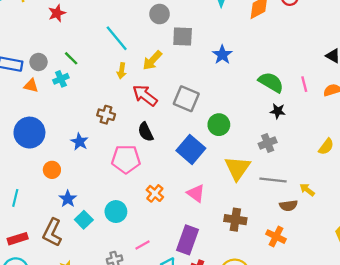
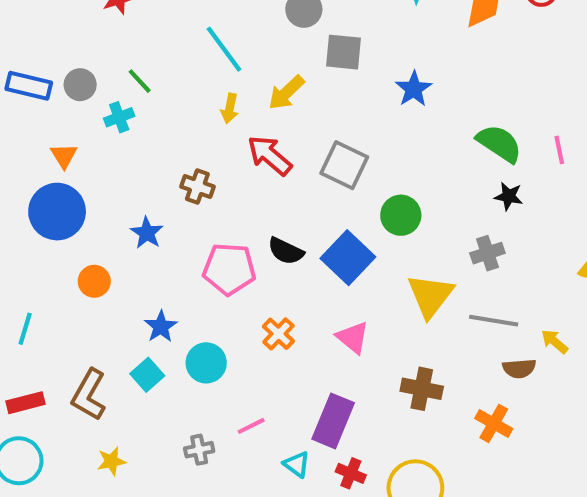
orange triangle: (31, 86) -> (64, 156), moved, turned 42
black semicircle: (146, 132) -> (286, 251), moved, turned -42
blue star: (68, 199) -> (161, 327), moved

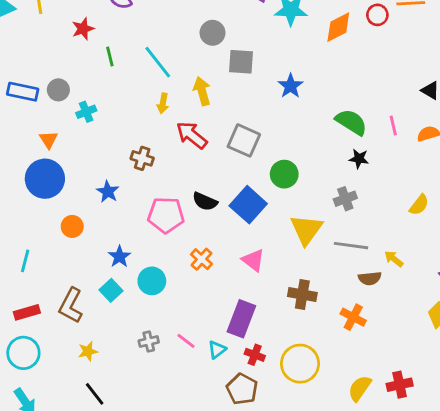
green line: (140, 81) -> (110, 56), moved, turned 30
yellow arrow: (286, 93) -> (202, 91), turned 120
pink line: (251, 426) -> (186, 341), moved, turned 66
cyan triangle: (297, 464) -> (217, 350), turned 48

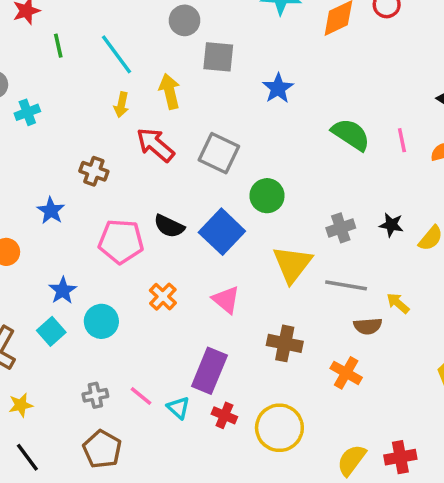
black star: (359, 159) -> (391, 225), moved
cyan triangle: (217, 350) -> (178, 408), turned -42
brown pentagon: (242, 389) -> (102, 449), moved

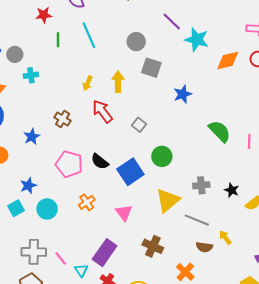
cyan line: (117, 54) -> (89, 35), moved
gray square: (219, 153) -> (139, 125), size x0.6
gray cross: (95, 395) -> (34, 252), size x1.6

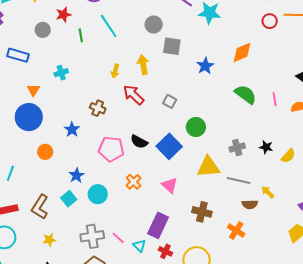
gray circle: (15, 54) -> (43, 30), moved
orange diamond: (228, 61) -> (242, 52), moved
yellow triangle: (168, 200) -> (208, 167), turned 45

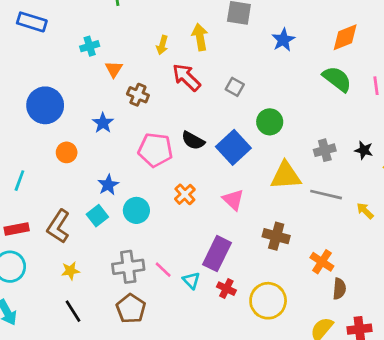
orange diamond: (242, 52) -> (345, 37), moved
orange triangle: (33, 90) -> (114, 69), moved
brown semicircle: (250, 204) -> (339, 289), moved, turned -84

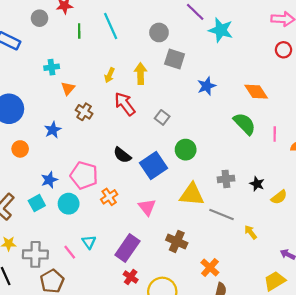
orange diamond: (345, 37) -> (256, 92), turned 70
pink pentagon: (155, 150) -> (84, 175), moved
gray cross: (128, 267) -> (35, 254), moved
pink line: (163, 270) -> (70, 252), moved
cyan triangle: (191, 280) -> (89, 242), moved

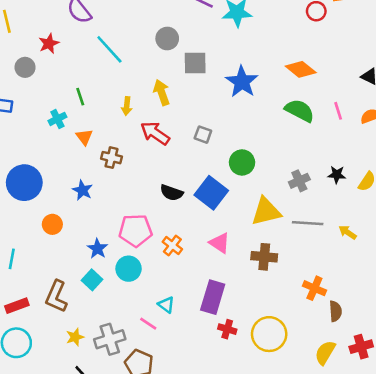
green line: (79, 31) -> (80, 97), moved
blue star: (207, 86) -> (242, 82), size x1.4
brown cross: (177, 241) -> (264, 257), moved

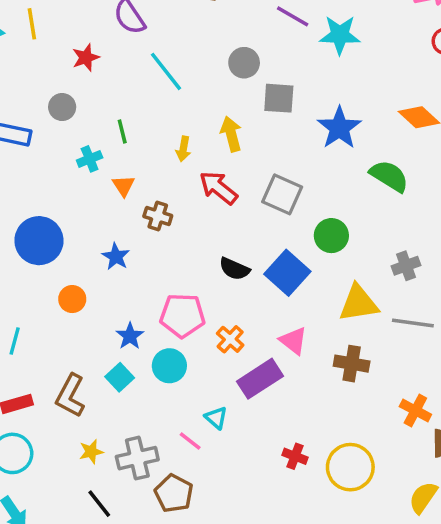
gray circle: (25, 67) -> (62, 107), moved
green semicircle: (300, 111) -> (389, 176), moved
gray square: (203, 135) -> (282, 194), size x1.6
purple rectangle: (213, 297) -> (260, 379), moved, turned 36

